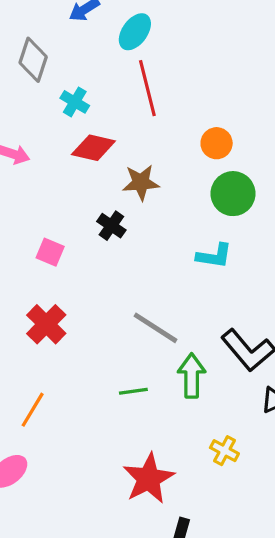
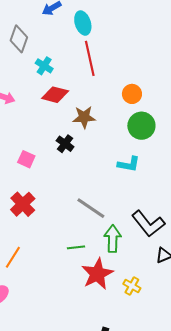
cyan ellipse: (135, 32) -> (83, 23), turned -55
red star: (149, 479) -> (97, 274), moved

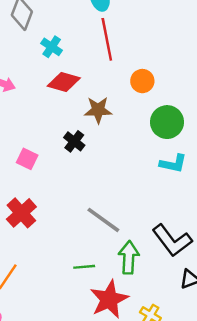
orange circle: (132, 94) -> (142, 81), moved
cyan L-shape: (129, 164) -> (173, 164), moved

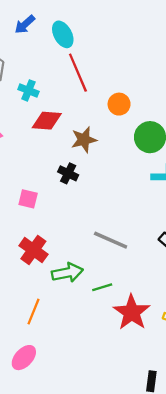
green arrow: (129, 257) -> (67, 273), moved, turned 88

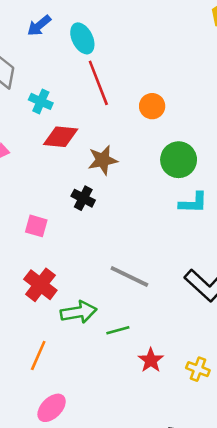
orange circle: (119, 104) -> (152, 106), moved
red star: (132, 312) -> (151, 360), size x0.6
pink ellipse: (24, 358) -> (52, 408), moved

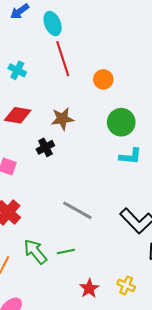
red diamond: (61, 137) -> (18, 115), moved
black cross: (83, 198) -> (45, 147), turned 30
green arrow: (79, 312) -> (35, 252), moved, turned -124
red star: (151, 360) -> (89, 288), moved

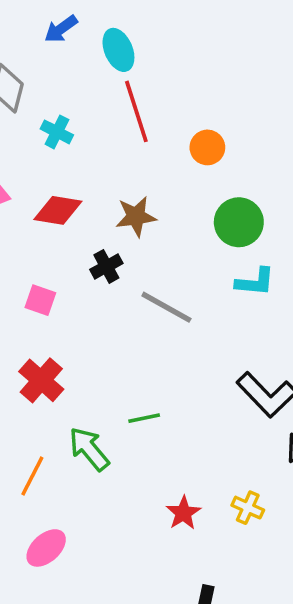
gray line: (77, 210) -> (166, 307), moved
green line: (66, 251) -> (144, 418), moved

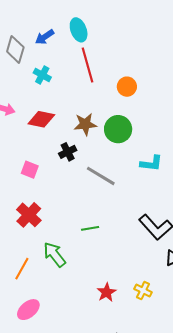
blue arrow: (61, 29) -> (45, 37), moved
green circle: (239, 222) -> (118, 129), moved
green line: (144, 418) -> (90, 228), moved

